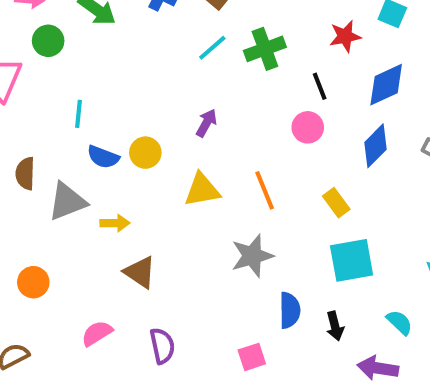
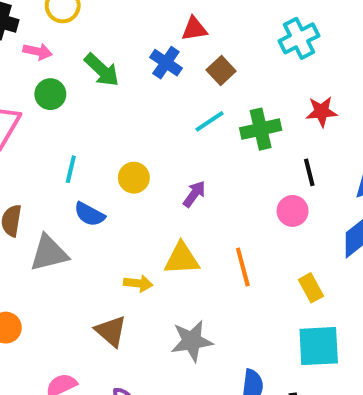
red star: (345, 36) -> (322, 112), moved
yellow circle: (145, 153) -> (134, 178), moved
yellow arrow: (115, 223) -> (138, 283), moved
gray star: (252, 256) -> (192, 341), moved

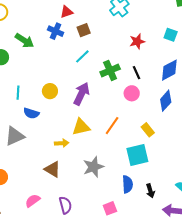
brown square: (221, 71) -> (84, 30), turned 32
green cross: (261, 129) -> (110, 70), moved
purple arrow: (194, 194) -> (81, 94), size x1.6
orange line: (243, 267) -> (112, 126), turned 60
cyan square: (319, 346) -> (137, 155), moved

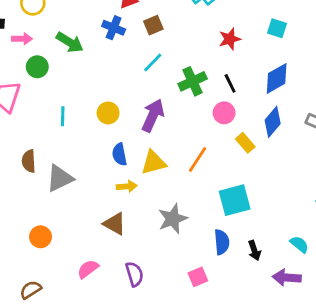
blue semicircle: (31, 113) -> (119, 154), moved, turned 63
yellow rectangle: (148, 130) -> (245, 143), moved

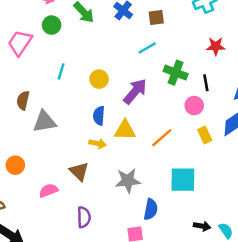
green cross: (193, 81) -> (176, 73), turned 30
blue semicircle: (222, 242) -> (151, 209), moved
black arrow: (254, 250) -> (202, 226), moved, turned -77
pink semicircle: (88, 269) -> (48, 190), moved

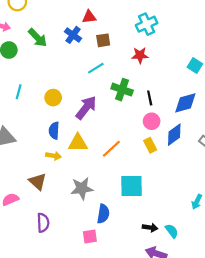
red star: (216, 46) -> (140, 55), moved
pink circle: (194, 106) -> (152, 121), moved

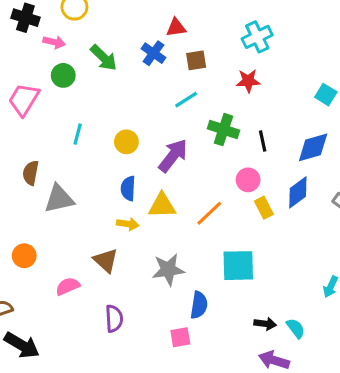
pink circle: (152, 121) -> (248, 180), moved

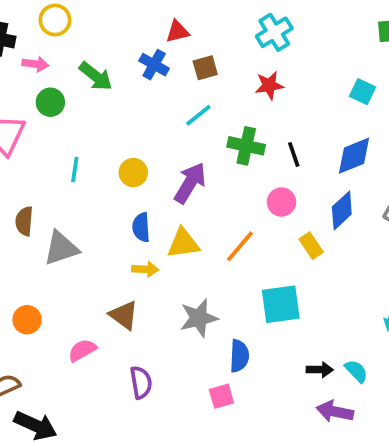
yellow rectangle: (264, 208) -> (311, 246), moved

